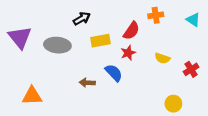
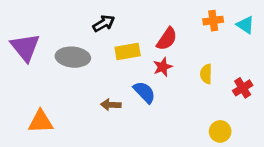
orange cross: (156, 15) -> (213, 21), moved
yellow semicircle: (162, 58) -> (206, 74), turned 72

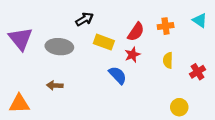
orange cross: (213, 21) -> (166, 26), moved
yellow rectangle: (128, 51) -> (104, 42), turned 30
brown arrow: (111, 105) -> (55, 85), moved
orange triangle: (41, 122) -> (19, 104), moved

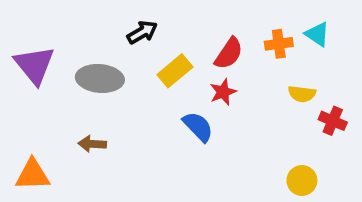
cyan triangle: (200, 20) -> (317, 34), moved
yellow rectangle: (104, 42) -> (175, 71), turned -60
yellow semicircle: (168, 60) -> (302, 94), moved, turned -84
red cross: (198, 72) -> (333, 121), turned -35

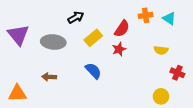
orange cross: (279, 44) -> (146, 15), moved
red cross: (333, 121) -> (177, 73), moved
blue semicircle: (198, 127) -> (93, 71), moved

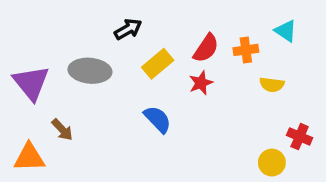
orange cross: (146, 15) -> (246, 50), moved
purple triangle: (18, 35) -> (31, 83), moved
red cross: (177, 73) -> (300, 137), moved
brown arrow: (49, 77) -> (62, 130), moved, turned -136

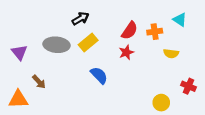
yellow rectangle: (158, 64) -> (88, 43), moved
purple triangle: (31, 83) -> (19, 52), size x0.7
yellow circle: (272, 163) -> (161, 103), moved

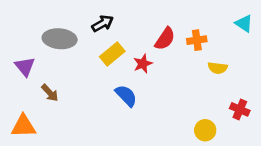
cyan triangle: (180, 20) -> (244, 23), moved
gray ellipse: (56, 45) -> (60, 39), moved
red star: (126, 52) -> (143, 64), moved
brown arrow: (39, 82) -> (50, 93), moved

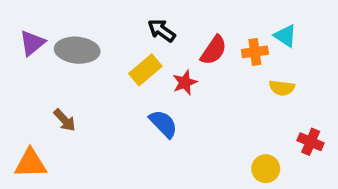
black arrow: (103, 23) -> (162, 30), moved, turned -115
cyan triangle: (244, 23) -> (285, 36), moved
purple triangle: (25, 66) -> (32, 43), moved, turned 30

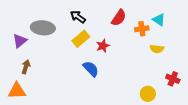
black arrow: (162, 30) -> (78, 17), moved
purple triangle: (32, 43) -> (20, 41), moved
red semicircle: (214, 50) -> (119, 18), moved
brown arrow: (65, 120) -> (26, 67), moved, turned -120

